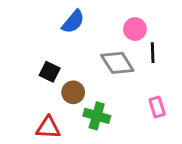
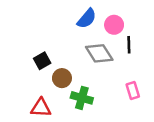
blue semicircle: (73, 22) -> (87, 19), moved
black square: (50, 72) -> (42, 61), turned 35

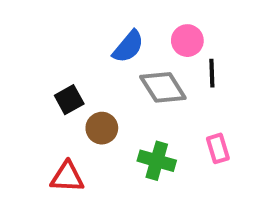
blue semicircle: (87, 19) -> (128, 47), moved
green cross: (82, 98) -> (157, 161), moved

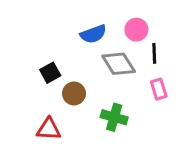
blue semicircle: (128, 47) -> (93, 34), turned 30
pink rectangle: (218, 148) -> (159, 89), moved

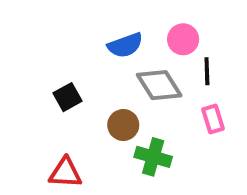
brown circle: (74, 94) -> (123, 125), moved

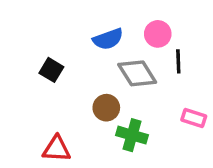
black square: (67, 97) -> (51, 70), moved, turned -30
pink rectangle: (213, 119) -> (194, 118), moved, turned -55

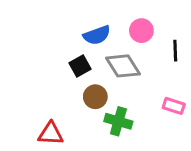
black line: (178, 61) -> (175, 51), moved
black square: (51, 70) -> (80, 66), moved, turned 30

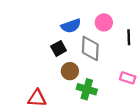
gray diamond: (123, 66) -> (90, 48), turned 35

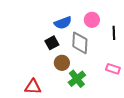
green cross: (87, 89) -> (77, 79), turned 36

